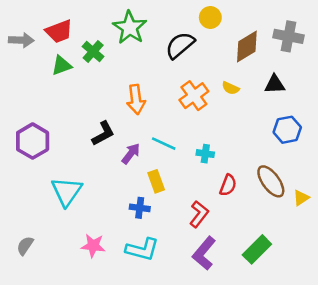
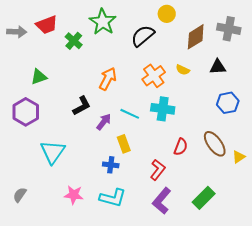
green triangle: (62, 65) -> (39, 77), moved
orange arrow: (136, 99) -> (108, 79), turned -145
cyan cross: (205, 154) -> (163, 109), moved, size x1.6

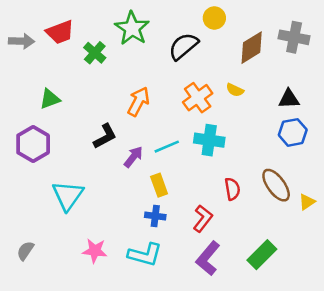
black triangle: (218, 67) -> (289, 99), moved
cyan line: (130, 114) -> (167, 147), turned -48
red semicircle: (181, 147) -> (232, 189), turned -30
blue cross: (111, 165) -> (155, 216), moved

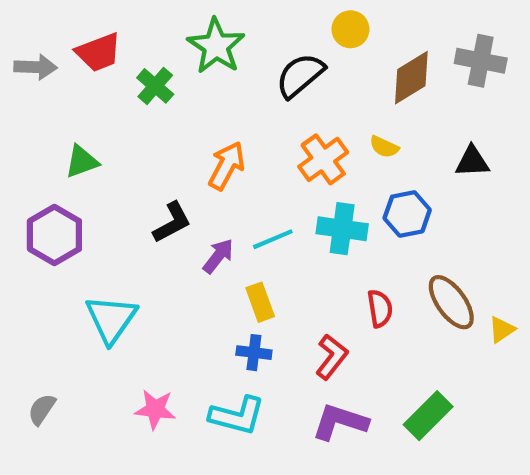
blue hexagon: (293, 132) -> (407, 214), moved
purple L-shape: (208, 258) -> (340, 422), turned 68

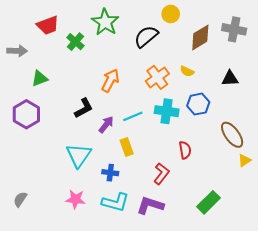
gray arrow: (36, 67) -> (17, 51), moved
brown ellipse: (451, 302) -> (232, 135), moved
cyan triangle: (111, 319) -> (79, 155), moved
blue cross: (254, 353) -> (110, 173), moved
purple L-shape: (340, 422) -> (150, 205), moved

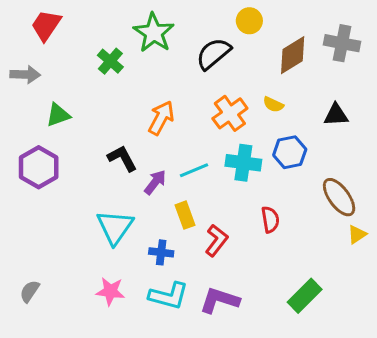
red trapezoid: (48, 25) -> (46, 25), moved, turned 145
black L-shape: (84, 108) -> (122, 158), turned -90
red L-shape: (161, 174) -> (216, 240), moved

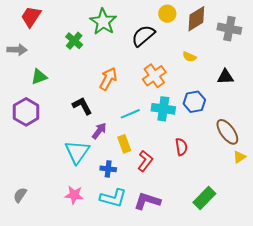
brown diamond: (293, 55) -> (196, 19), moved
yellow semicircle: (273, 104) -> (189, 57), moved
purple arrow: (155, 182) -> (99, 131), moved

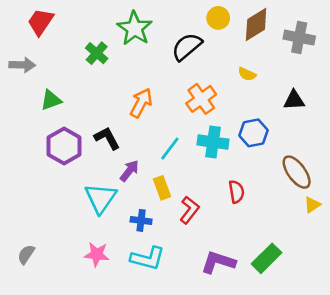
purple hexagon: (26, 112) -> (64, 146), moved
cyan line: (130, 114) -> (170, 149), turned -30
purple L-shape: (147, 201) -> (218, 262), moved

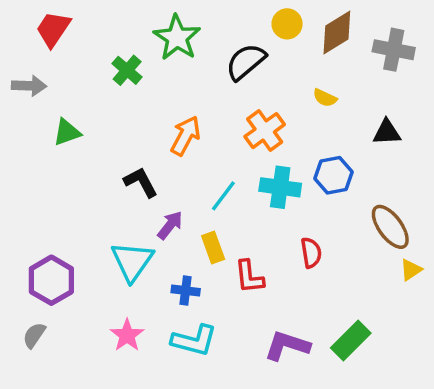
purple hexagon: (64, 146) -> (51, 280), moved
red L-shape: (189, 210) -> (249, 277), turned 136
pink star: (97, 254) -> (127, 335), turned 30

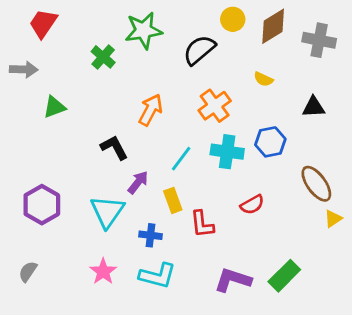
green star: (177, 38) -> (144, 30), turned 30
red semicircle: (311, 253) -> (252, 205), turned 70
purple hexagon: (51, 280) -> (42, 205), moved

